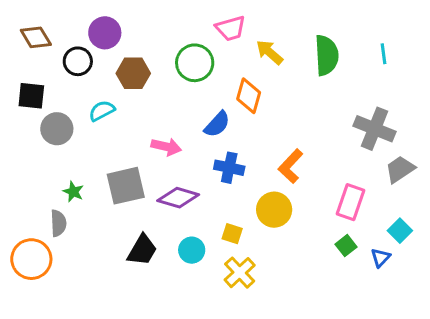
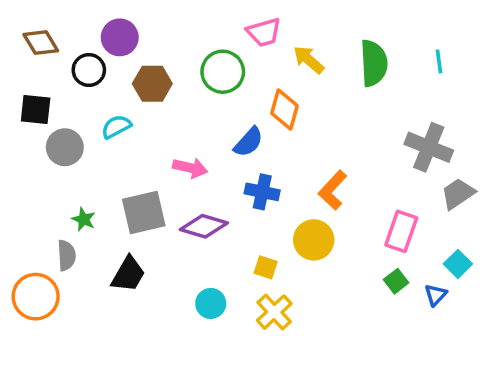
black trapezoid: (142, 250) -> (128, 274), moved
cyan circle: (192, 250) -> (211, 303), moved

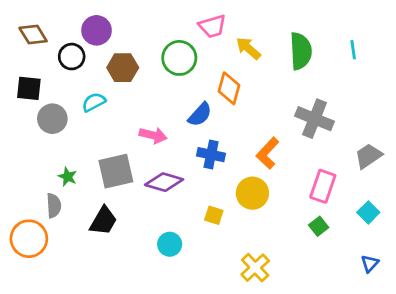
gray cross: (429, 147) -> (315, 119), moved
blue triangle: (436, 295) -> (370, 264), moved
yellow cross: (274, 312) -> (255, 268), moved

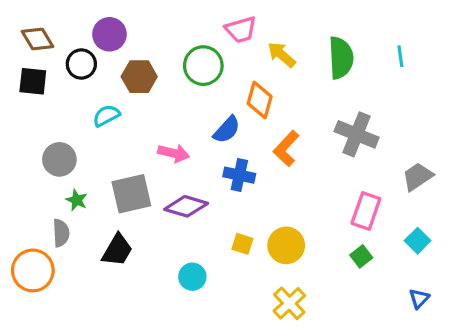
black square: (29, 88) -> (33, 81), moved
gray circle: (52, 119) -> (59, 159), moved
orange L-shape: (268, 153) -> (286, 148), moved
yellow circle: (252, 193) -> (286, 245), moved

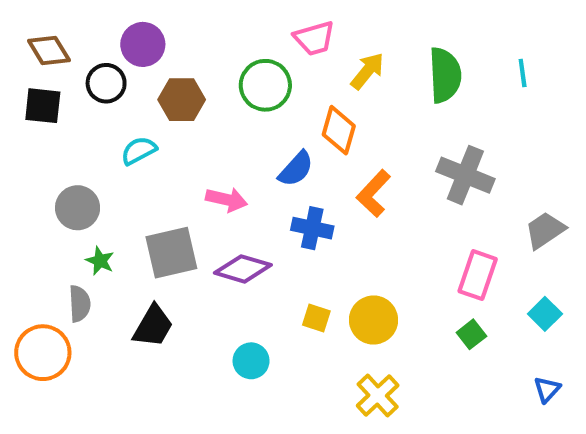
yellow arrow: (281, 55) -> (367, 71), turned 88

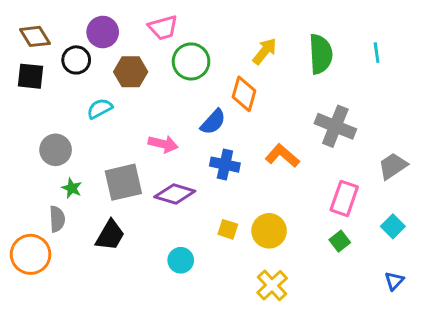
pink trapezoid: (314, 38) -> (163, 28), moved
orange L-shape: (374, 193) -> (282, 156), moved, turned 88

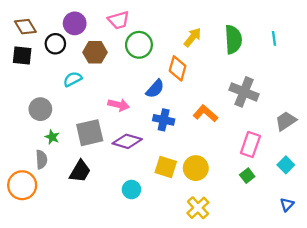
yellow square: (228, 229) -> (166, 167), size x1.5

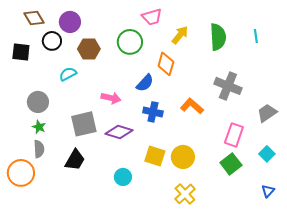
pink trapezoid: (119, 20) -> (152, 17), moved
brown diamond: (25, 27) -> (34, 18), moved
green star: (52, 137) -> (39, 127), moved
green square: (247, 176) -> (231, 164), size x1.5

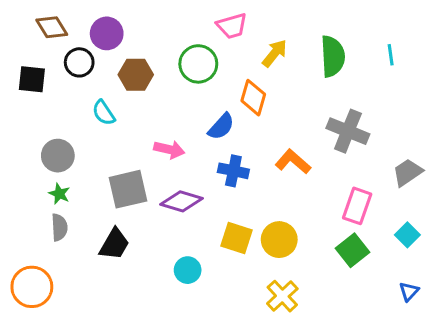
cyan semicircle: (68, 74) -> (104, 113), turned -96
orange circle: (21, 173) -> (32, 287), moved

